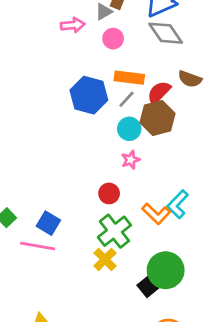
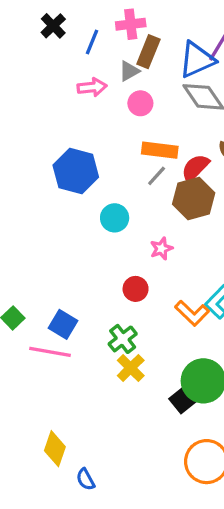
blue hexagon: (89, 95) -> (76, 171), moved
cyan circle: (129, 129) -> (115, 218), moved
green cross: (114, 231) -> (123, 339), moved, size x0.7

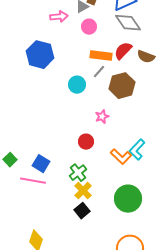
red semicircle: (195, 168) -> (123, 51), moved
blue hexagon: (76, 171) -> (40, 55), moved
cyan circle: (115, 218) -> (77, 85), moved
black square: (182, 400) -> (82, 211), moved

